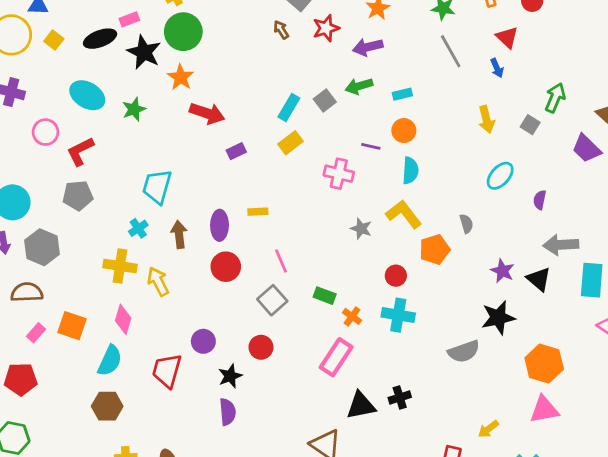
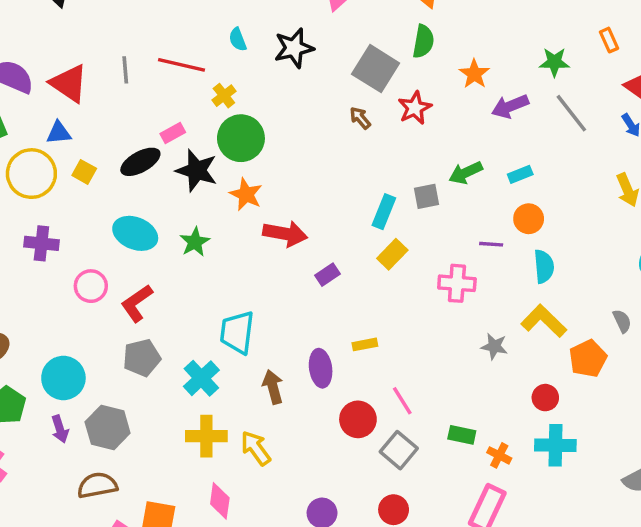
purple arrow: (368, 47) -> (510, 106), moved
gray square: (325, 100) -> (426, 196), turned 35
cyan cross: (138, 228) -> (201, 378), moved, size x1.5
red circle: (226, 267) -> (358, 419), moved

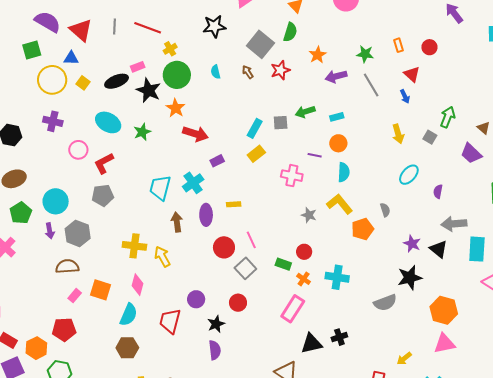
cyan semicircle: (238, 39) -> (216, 72), moved
cyan cross: (201, 378) -> (193, 183), moved
red circle: (545, 398) -> (304, 252), moved

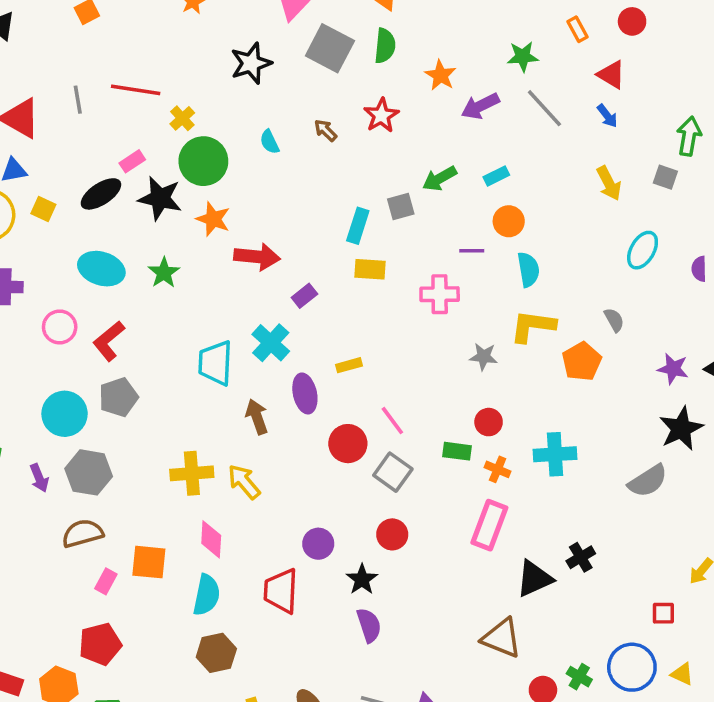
gray square: (260, 44) -> (330, 48), moved
yellow rectangle: (256, 154) -> (370, 269), turned 54
cyan circle: (56, 201) -> (65, 414), moved
yellow L-shape: (340, 204) -> (533, 326), turned -32

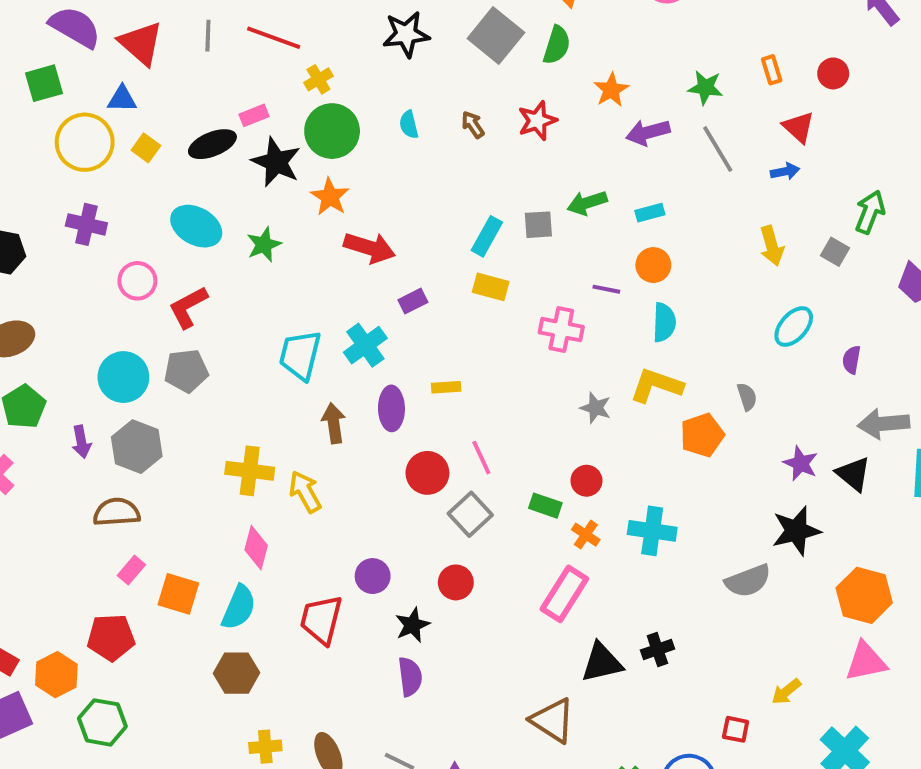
blue arrow: (607, 116) -> (785, 171), turned -75
orange square: (149, 562) -> (178, 594), moved

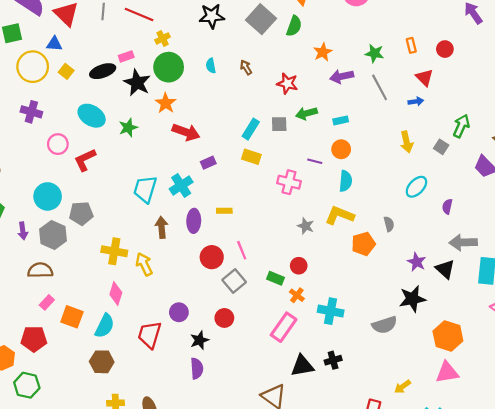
red star: (537, 121) -> (287, 83), moved, turned 30
gray pentagon: (186, 371) -> (81, 213), moved
cyan cross: (652, 531) -> (331, 311), moved

